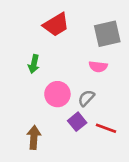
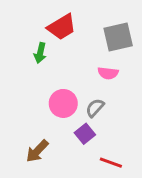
green arrow: (34, 64) -> (40, 53), moved
red line: (106, 128) -> (111, 163), moved
brown arrow: (34, 137) -> (37, 151), turned -140

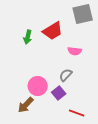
red trapezoid: (62, 27) -> (53, 31), moved
gray square: (118, 37) -> (83, 14), moved
pink circle: (63, 103) -> (38, 86), moved

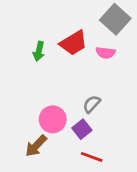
gray square: (83, 14) -> (115, 19), turned -35
pink semicircle: (75, 51) -> (106, 53), moved
red line: (77, 113) -> (92, 157), moved

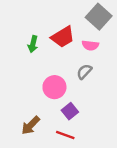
gray semicircle: (92, 104) -> (84, 72), moved
pink circle: (53, 119) -> (54, 87), moved
red line: (92, 157) -> (65, 135), moved

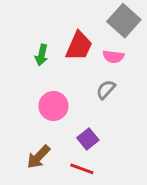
red trapezoid: (63, 37) -> (79, 46), turned -35
pink circle: (54, 87) -> (53, 106), moved

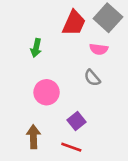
red trapezoid: (79, 46) -> (74, 23), moved
gray semicircle: (106, 90) -> (92, 78), turned -84
brown arrow: (38, 157) -> (33, 137), turned 135

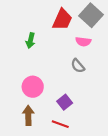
pink circle: (47, 92) -> (33, 87), moved

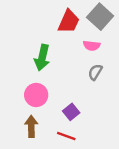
green arrow: (30, 40) -> (42, 58), moved, size x1.5
gray semicircle: (78, 66) -> (95, 72), moved, turned 72

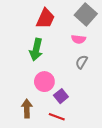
red trapezoid: (69, 21) -> (45, 19), moved
pink circle: (36, 95) -> (44, 82), moved

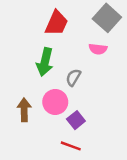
gray semicircle: (82, 62) -> (73, 77), moved
brown arrow: (27, 108) -> (24, 110), moved

